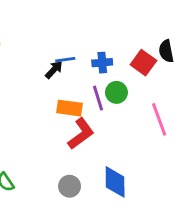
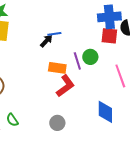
blue cross: (102, 63) -> (109, 17), moved, size x1.6
red square: (143, 63) -> (109, 36), turned -30
blue diamond: (115, 182) -> (105, 112), moved

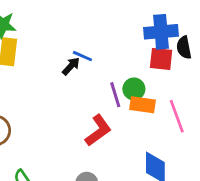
blue line: (54, 34) -> (82, 56), turned 32
orange rectangle: (57, 68) -> (142, 105), moved

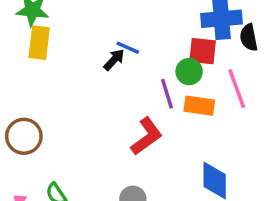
red square: (161, 59) -> (203, 51), moved
green circle: (134, 89) -> (189, 72), moved
pink line: (177, 116) -> (237, 89), moved

